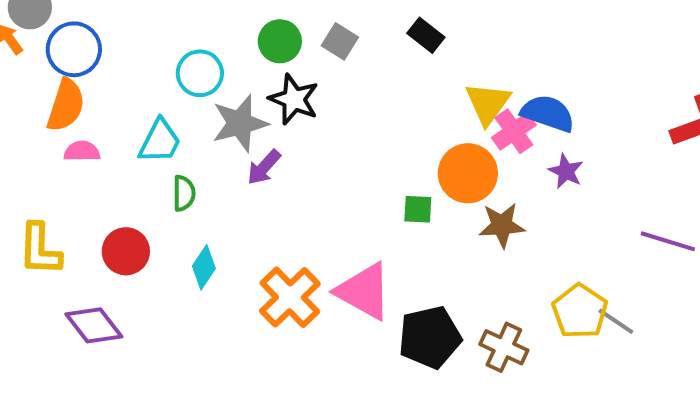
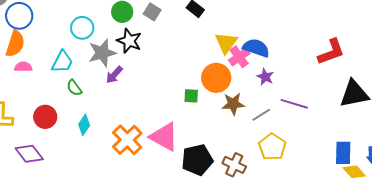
green semicircle: (184, 193) -> (74, 88), turned 144
purple line: (668, 241) -> (294, 104), moved
gray line: (616, 321) -> (261, 115), moved, turned -66

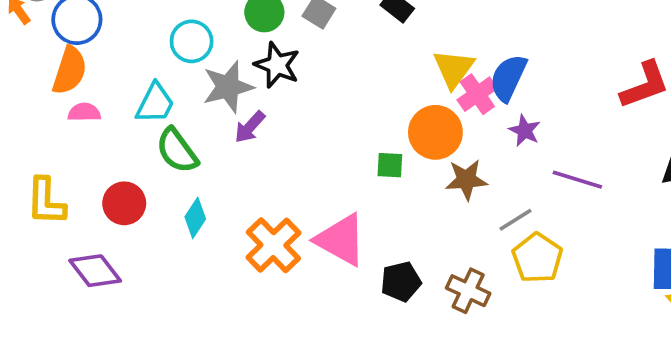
blue semicircle: (256, 48) -> (508, 78), turned -84
green semicircle: (74, 88) -> (177, 151), size x1.5
gray line: (261, 115) -> (515, 220), moved
black pentagon: (197, 160) -> (401, 282), size x0.7

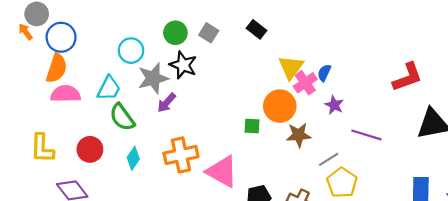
blue semicircle: (508, 78) -> (324, 73), size x0.6
pink semicircle: (84, 112) -> (65, 94), size x1.5
orange cross: (273, 245) -> (181, 155), moved, turned 32

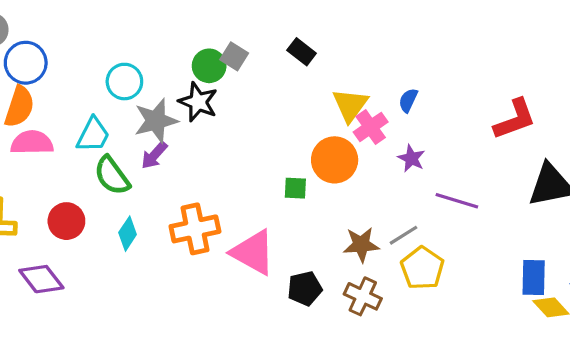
green circle: (175, 33) -> (209, 66), moved
blue semicircle: (324, 73) -> (408, 100), moved
purple arrow: (167, 103) -> (154, 155), moved
brown star: (299, 135) -> (361, 245), moved

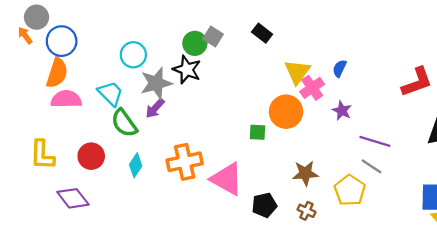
cyan trapezoid: (93, 135) -> (111, 93), turned -72
gray line: (404, 235) -> (371, 166), moved, turned 65
brown cross: (363, 296) -> (307, 211), size x0.7

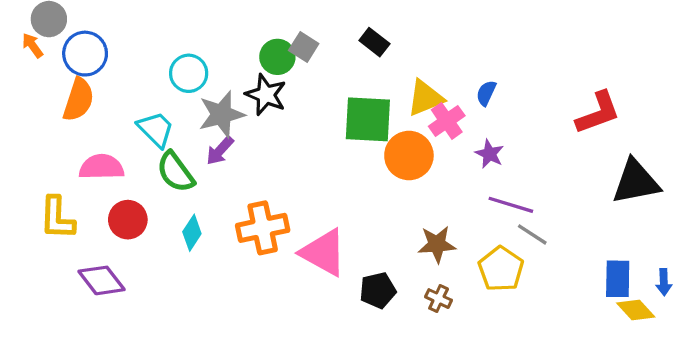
yellow triangle: (297, 72) -> (425, 98), turned 32
pink semicircle: (66, 99) -> (101, 167), moved
green square: (258, 132) -> (368, 119), moved, size x2.0
purple line: (375, 141) -> (511, 205), moved

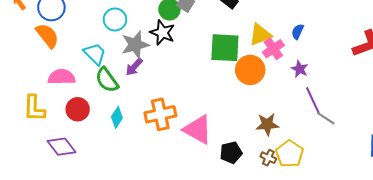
orange semicircle: (78, 100) -> (47, 36), turned -56
purple line: (511, 205) -> (313, 100), turned 48
yellow pentagon: (501, 269) -> (289, 154), moved

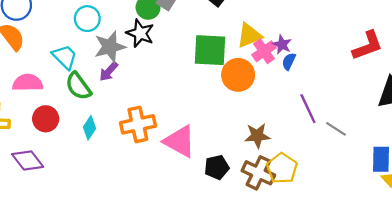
blue semicircle: (298, 32) -> (289, 61), moved
purple star: (300, 69) -> (282, 44), moved
gray line: (326, 118) -> (336, 129), moved
brown cross: (268, 158) -> (258, 173), size x1.8

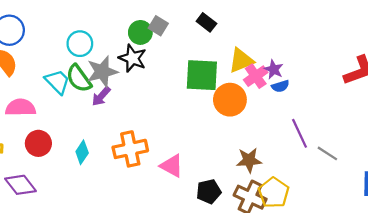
blue semicircle: (289, 61) -> (280, 86), turned -132
green semicircle: (78, 86) -> (79, 78), moved
pink triangle: (180, 141) -> (172, 166), size x0.7

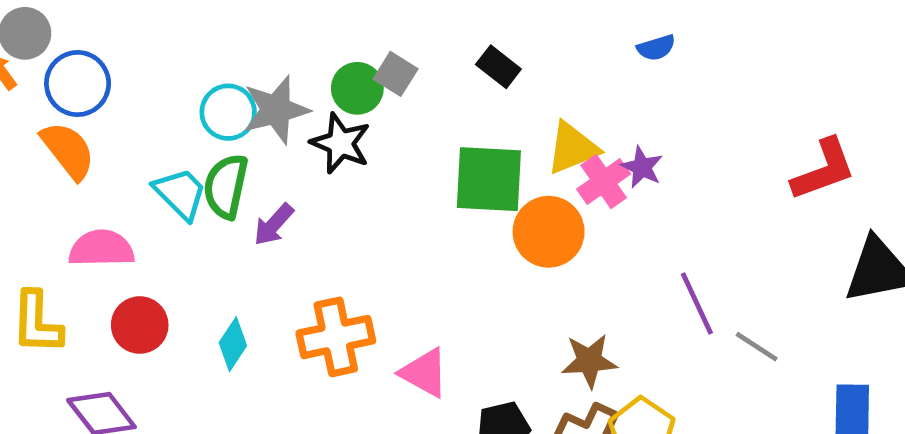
gray star: (102, 72) -> (276, 110), moved
green semicircle: (79, 78) -> (226, 186), turned 48
blue semicircle: (280, 86) -> (656, 48), moved

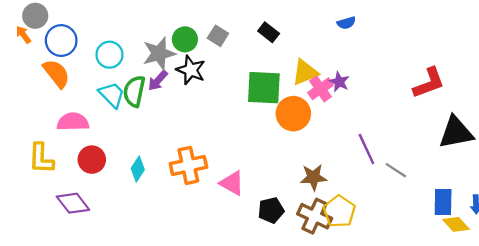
green circle: (357, 88) -> (185, 39), moved
cyan circle: (228, 112) -> (109, 55), moved
purple arrow: (274, 225) -> (158, 81), moved

